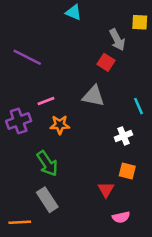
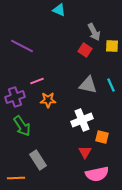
yellow square: (140, 22) -> (112, 46), moved
gray triangle: (93, 96) -> (88, 85), moved
white cross: (123, 136) -> (82, 120), moved, size x1.5
green arrow: (47, 163) -> (22, 126), moved
pink semicircle: (121, 217) -> (97, 174), size x1.6

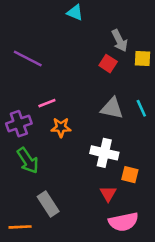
white cross: (82, 120) -> (104, 153), turned 35

